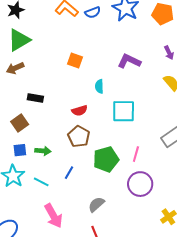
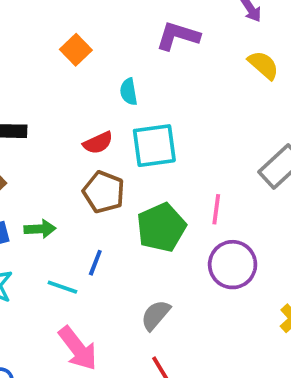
orange square: (75, 61) -> (76, 50), turned 35
cyan square: (124, 111) -> (154, 146), moved
cyan line: (41, 182) -> (62, 287), moved

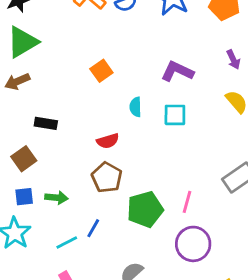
cyan square: (154, 146) -> (175, 115), moved, size x0.7
cyan line: (62, 287) -> (67, 242), turned -55

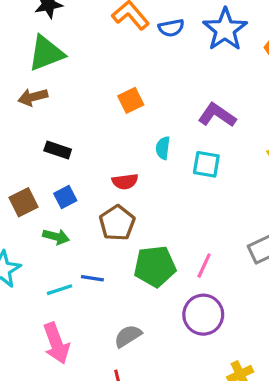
brown square: (24, 159) -> (24, 202), moved
blue square: (24, 197) -> (65, 197), moved, turned -30
blue line: (93, 228) -> (92, 278), turned 60

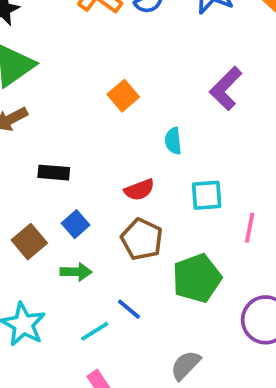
purple L-shape: (217, 115) -> (226, 88), turned -66
cyan square: (206, 164) -> (207, 195), moved
pink line: (204, 266) -> (250, 228), moved
blue line: (92, 278) -> (129, 309), turned 45

